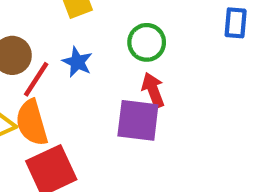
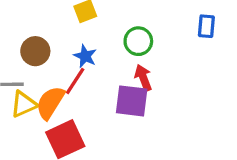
red line: (36, 79) -> (75, 81), moved
orange semicircle: (32, 123) -> (50, 103), turned 48

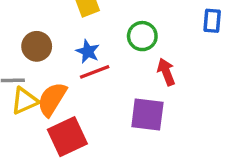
red arrow: (143, 78) -> (166, 72), moved
red line: (75, 81) -> (95, 72), moved, turned 36
purple square: (132, 101) -> (147, 114), moved

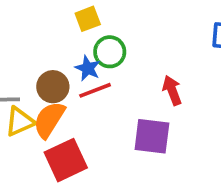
green circle: (142, 36) -> (110, 52), moved
brown circle: (37, 46) -> (53, 87), moved

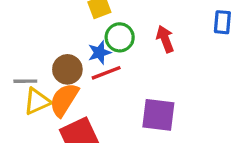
blue star: (88, 68) -> (99, 53), turned 30
red arrow: (172, 90) -> (165, 39), moved

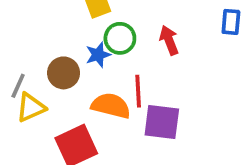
red line: (106, 73) -> (138, 91), moved, turned -72
gray line: (25, 81) -> (18, 86), turned -65
orange semicircle: (64, 100) -> (111, 106), moved, turned 72

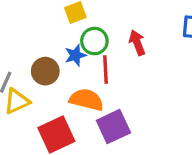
red line: (138, 91) -> (105, 70), moved
purple square: (162, 122) -> (113, 127), moved, turned -32

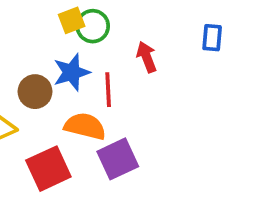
green circle: (94, 41) -> (93, 26), moved
blue star: (75, 55) -> (72, 72), size x1.4

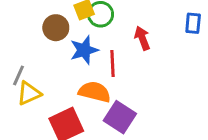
brown circle: (35, 92) -> (56, 28), moved
purple square: (118, 159) -> (120, 117), turned -32

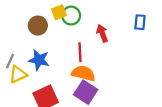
blue star: (84, 50) -> (39, 60), moved, turned 30
orange semicircle: (95, 92) -> (83, 73), moved

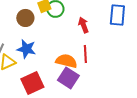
blue rectangle: (140, 22) -> (117, 15), size x1.5
red line: (80, 52) -> (85, 54), moved

